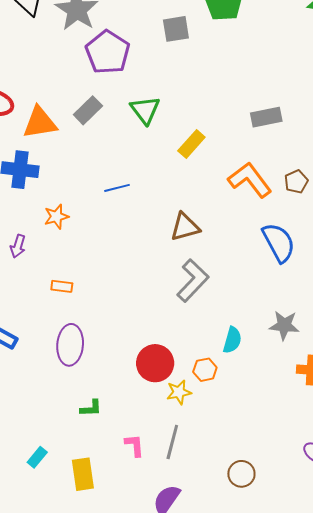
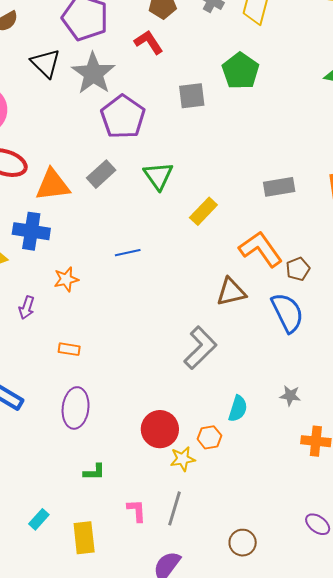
brown pentagon: (296, 182) -> (298, 269), moved
brown triangle: (185, 227) -> (231, 292), moved
gray star: (284, 325) -> (290, 396), size x0.7

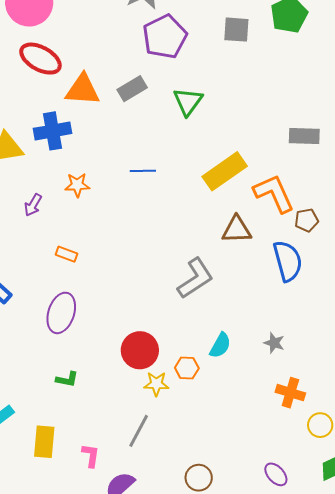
yellow rectangle: (203, 211) -> (225, 171), moved, size x1.5
blue cross: (31, 231) -> (53, 131), turned -30
pink L-shape: (137, 511) -> (91, 455), moved

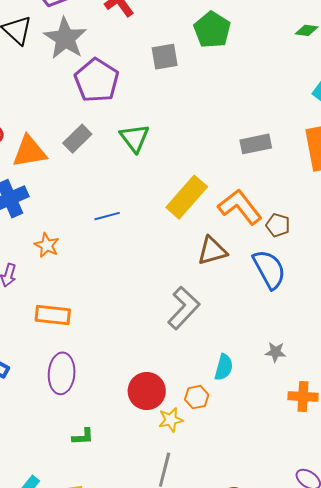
orange star: (77, 185) -> (47, 245), turned -30
brown pentagon: (307, 220) -> (278, 225), turned -30
orange rectangle: (67, 254) -> (53, 315), size x1.6

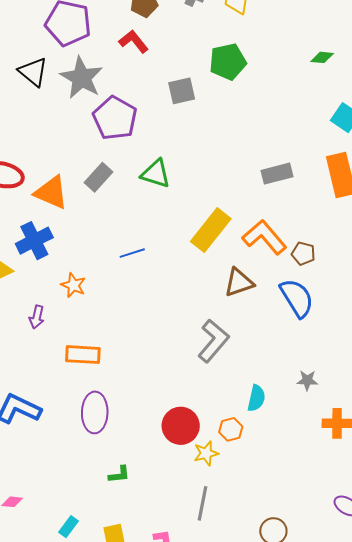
green pentagon: (212, 30) -> (228, 62), turned 30
green triangle: (135, 138) -> (156, 174), turned -32
orange triangle: (29, 151) -> (51, 192), turned 36

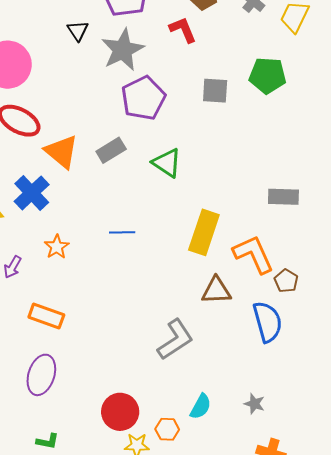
black triangle: (33, 72) -> (78, 31), size x0.7
yellow rectangle: (211, 230) -> (204, 232), turned -36
blue cross: (34, 241) -> (32, 193), turned -33

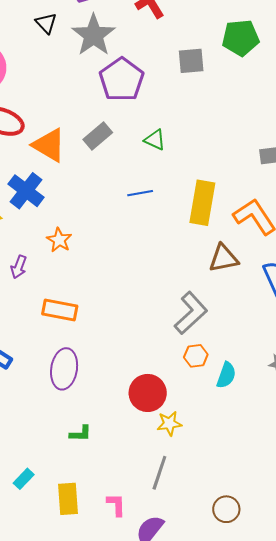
green triangle: (167, 163) -> (155, 140), size x0.7
blue line: (122, 232) -> (140, 193), moved
orange hexagon: (167, 429) -> (196, 356), moved

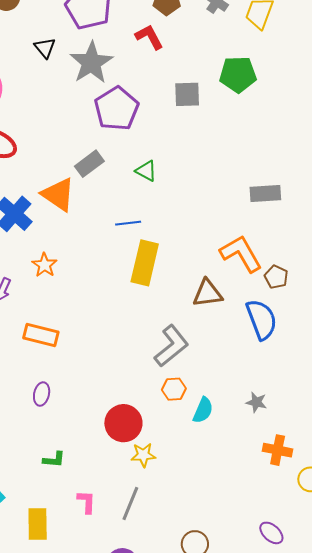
orange triangle: (49, 145) -> (58, 194), moved
yellow rectangle: (202, 203) -> (145, 263), moved
purple ellipse: (64, 369) -> (42, 394), size x0.6
pink L-shape: (116, 505) -> (86, 502), moved

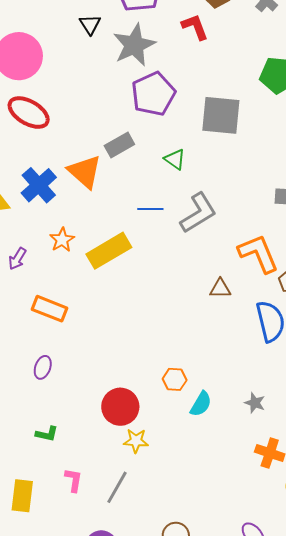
gray square: (187, 94) -> (221, 115), moved, size x1.5
yellow rectangle: (145, 263) -> (109, 251), moved, turned 39
brown triangle: (208, 293) -> (220, 289), size x0.7
gray L-shape: (171, 346) -> (198, 213), moved

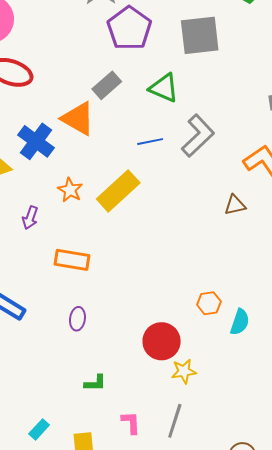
green triangle: (175, 159) -> (164, 88), size x1.4

